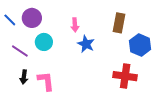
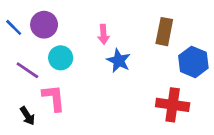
black arrow: (24, 77) -> (27, 116), moved, turned -40
pink L-shape: (46, 81) -> (54, 98), moved

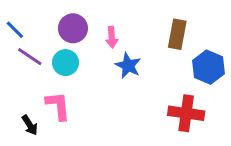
purple circle: (44, 25) -> (73, 28), moved
purple line: (27, 70) -> (30, 57), moved

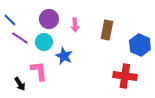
brown rectangle: (177, 34) -> (107, 30), moved
blue star: (128, 66) -> (64, 56), moved

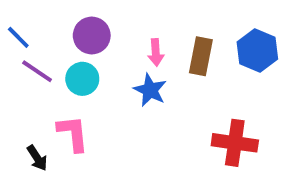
pink arrow: (75, 25) -> (156, 52), moved
blue hexagon: (140, 45) -> (257, 51), moved
blue star: (64, 56) -> (150, 90), moved

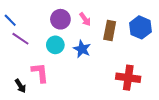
purple circle: (92, 36) -> (60, 19), moved
pink arrow: (156, 52) -> (85, 19), moved, turned -32
cyan circle: (82, 79) -> (55, 45), moved

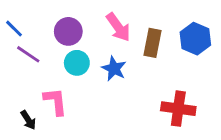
purple circle: (60, 19) -> (68, 31), moved
pink arrow: (85, 19) -> (118, 27), size x1.5

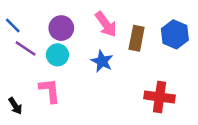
cyan circle: (77, 63) -> (57, 55), moved
black arrow: (28, 120) -> (15, 106), moved

